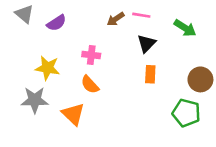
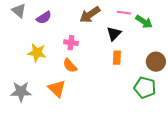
pink line: (141, 15) -> (124, 13), moved
brown arrow: (116, 19) -> (90, 15), size x1.5
gray star: (35, 100) -> (21, 92), moved

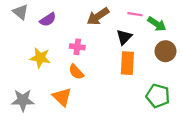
orange rectangle: (117, 58) -> (127, 63), size x1.5
brown circle: (156, 62) -> (165, 51), moved

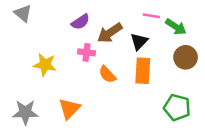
brown arrow: (98, 16) -> (110, 33), moved
purple semicircle: (48, 20) -> (80, 22), moved
orange semicircle: (76, 72) -> (107, 74), moved
orange triangle: (62, 97) -> (69, 109), turned 30

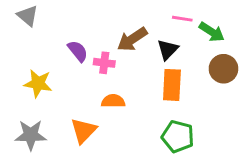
purple semicircle: (80, 22) -> (78, 51), moved, turned -96
yellow star: (45, 65) -> (38, 83), moved
orange semicircle: (107, 74) -> (113, 101), moved, turned 132
green pentagon: (177, 107) -> (178, 136), moved

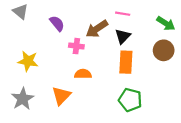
pink line: (182, 19) -> (123, 14), moved
green arrow: (212, 32) -> (166, 23), moved
purple semicircle: (78, 51) -> (57, 23), moved
gray star: (31, 135) -> (23, 99), turned -30

